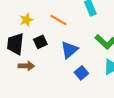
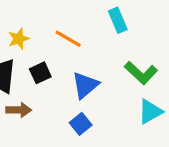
blue square: (81, 73) -> (81, 124), moved

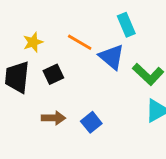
blue triangle: (85, 85) -> (112, 57), moved, turned -40
brown arrow: (19, 110) -> (53, 118), moved

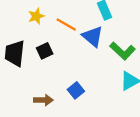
yellow star: (33, 42) -> (36, 16), moved
brown arrow: (53, 118) -> (43, 100), moved

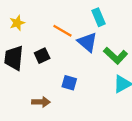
yellow star: (36, 16) -> (17, 23), moved
blue square: (76, 90) -> (69, 83), moved, turned -35

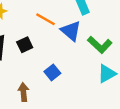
blue square: (69, 83) -> (52, 72), turned 35
brown arrow: (41, 102) -> (24, 92), turned -96

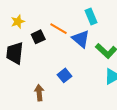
black square: (25, 45) -> (38, 37), moved

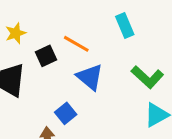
blue triangle: (81, 39) -> (90, 77), moved
blue square: (65, 75) -> (66, 113), moved

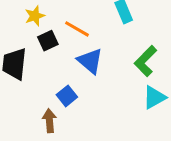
yellow star: (16, 33) -> (35, 16), moved
green L-shape: (147, 77) -> (146, 61), turned 92

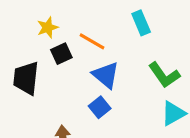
green L-shape: (146, 61) -> (164, 75), turned -80
blue square: (67, 96) -> (100, 107), moved

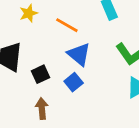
black square: (61, 54) -> (40, 74), moved

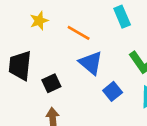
blue square: (74, 82) -> (113, 91), moved

